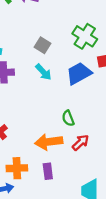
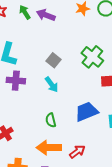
blue trapezoid: (79, 73) -> (86, 112), moved
green semicircle: (68, 118) -> (51, 120), moved

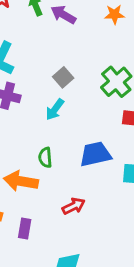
cyan arrow: (52, 84) -> (55, 109), turned 63
orange arrow: (49, 148) -> (21, 181), moved

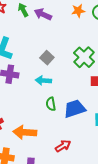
cyan arrow: (55, 109) -> (43, 80), turned 63
green semicircle: (45, 158) -> (51, 104), moved

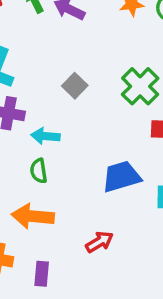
cyan arrow: (43, 80) -> (45, 136), moved
green semicircle: (51, 104) -> (39, 171), moved

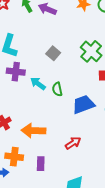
cyan arrow: (45, 136) -> (38, 84), turned 35
green semicircle: (39, 171) -> (57, 89), moved

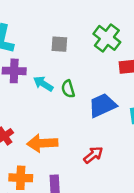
gray square: (53, 53) -> (59, 44), turned -32

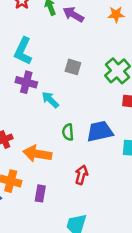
green semicircle: (68, 89) -> (68, 132), moved
red arrow: (93, 155) -> (81, 175), turned -48

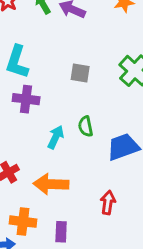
cyan arrow: (50, 100) -> (56, 137), moved, turned 78
green semicircle: (68, 132) -> (86, 126), moved

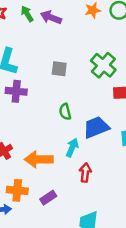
cyan arrow: (56, 137) -> (72, 148), moved
purple rectangle: (61, 232) -> (48, 198), turned 56

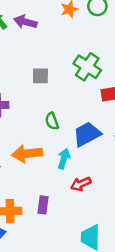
orange arrow: (39, 159) -> (27, 154), moved
red arrow: (85, 173) -> (81, 184), turned -114
purple rectangle: (48, 198) -> (43, 205), moved, turned -42

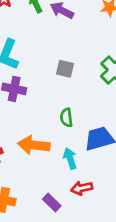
cyan arrow: (64, 159) -> (70, 158), turned -48
purple rectangle: (43, 205) -> (52, 202), moved, turned -66

